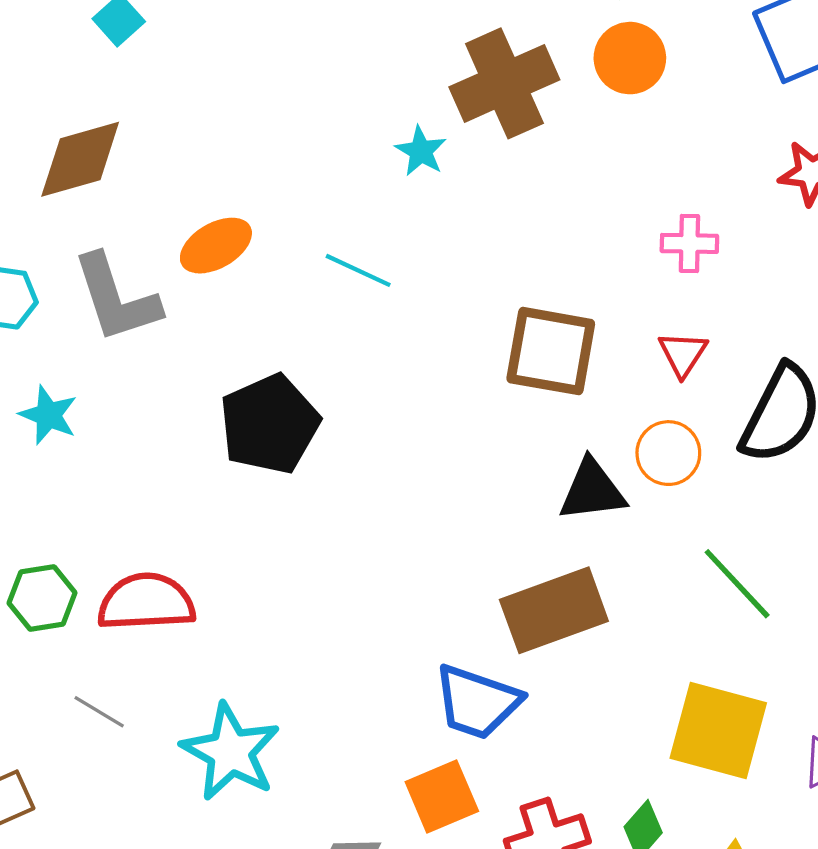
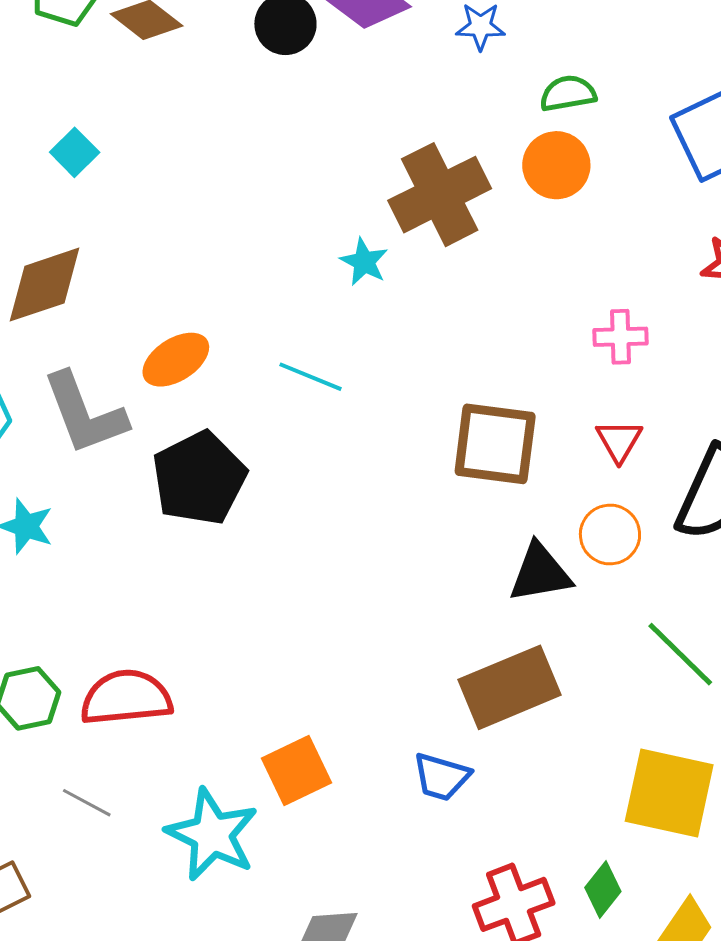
black pentagon: (270, 424) -> (199, 478), moved
blue trapezoid: (477, 702) -> (441, 777), size x0.7
orange square: (442, 797) -> (297, 770), moved

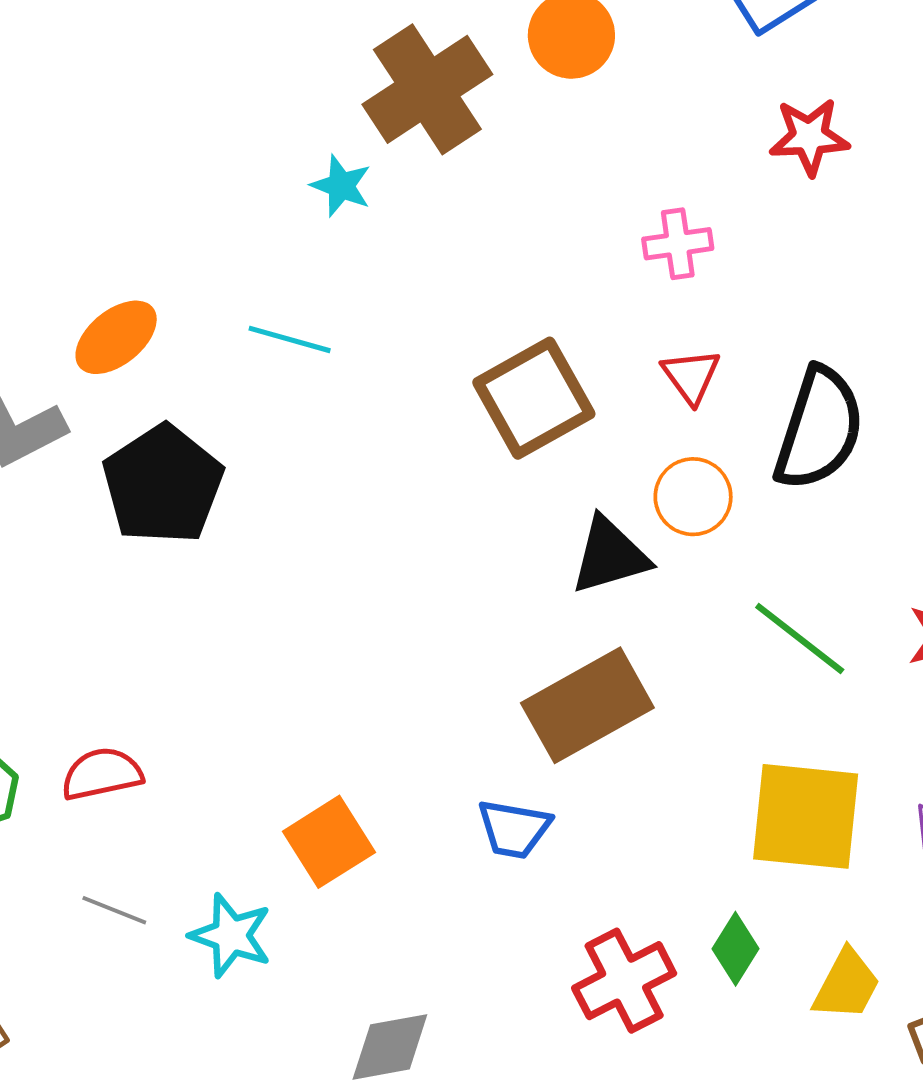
brown square: (495, 444) -> (534, 398), turned -30
red semicircle: (126, 698) -> (102, 774), size x0.7
gray line: (87, 803) -> (114, 910), moved
cyan star: (212, 835) -> (231, 936), size x0.7

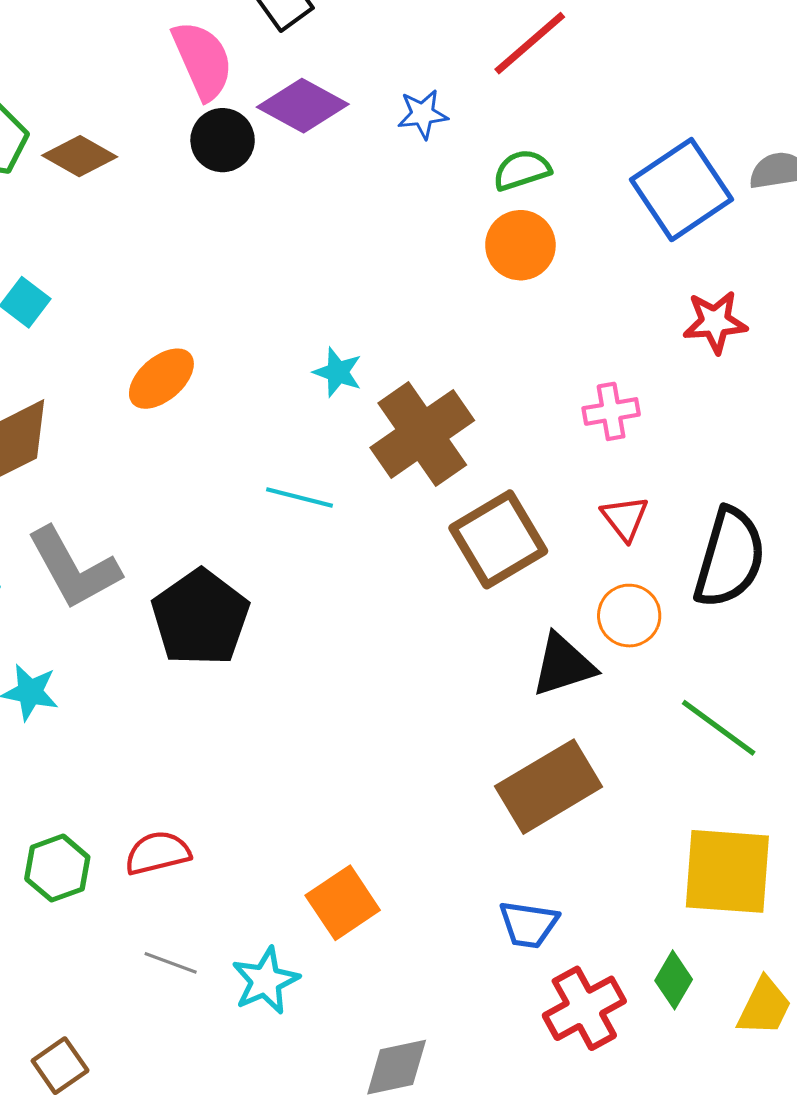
brown cross: (427, 89) -> (422, 434), moved
orange ellipse: (116, 337) -> (161, 379), moved
blue trapezoid: (514, 829) -> (529, 924), moved
cyan star: (231, 936) -> (265, 981), turned 30

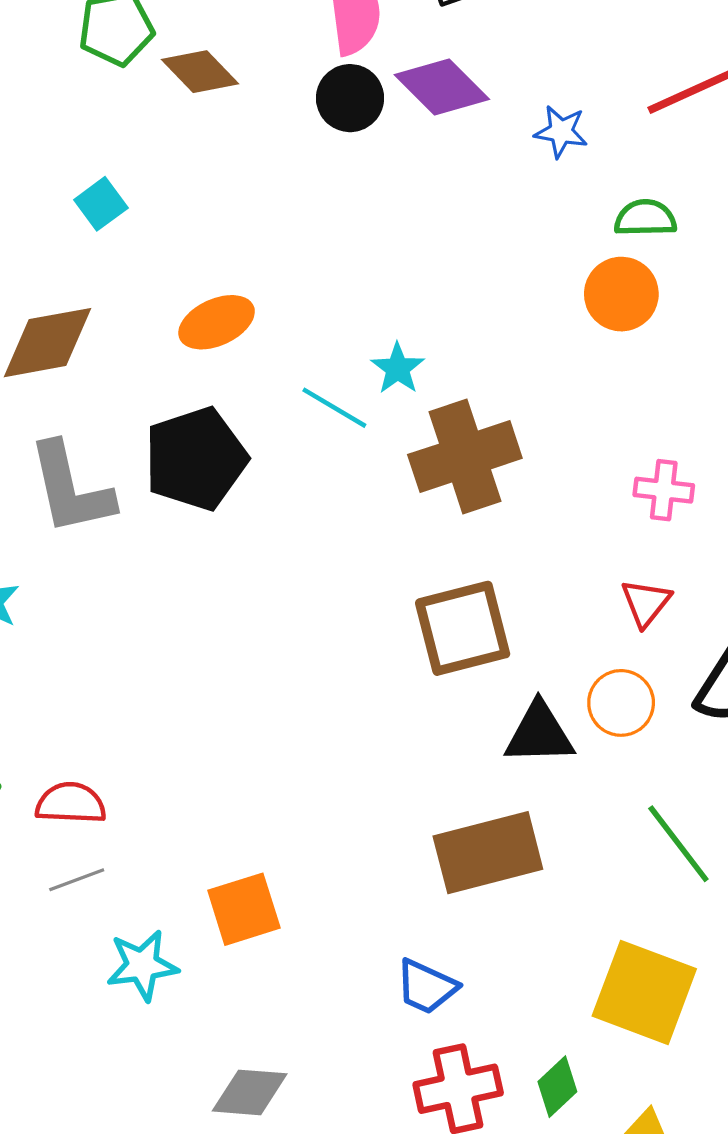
cyan line: (300, 498) -> (334, 408), moved
brown square: (498, 539) -> (463, 628), moved
black pentagon: (200, 618) -> (196, 459), moved
gray line: (171, 963) -> (77, 880), moved, turned -57

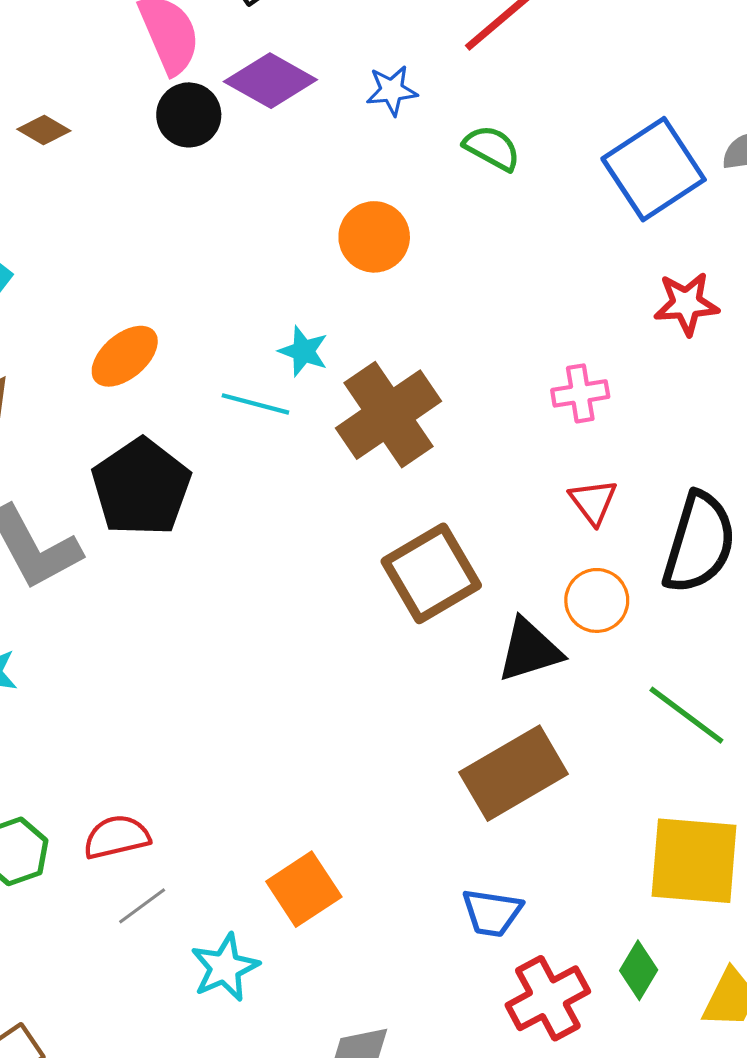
brown diamond: (200, 72) -> (44, 130), size x0.7
green semicircle: (645, 218) -> (492, 148), turned 46
orange circle: (621, 294) -> (374, 237), moved

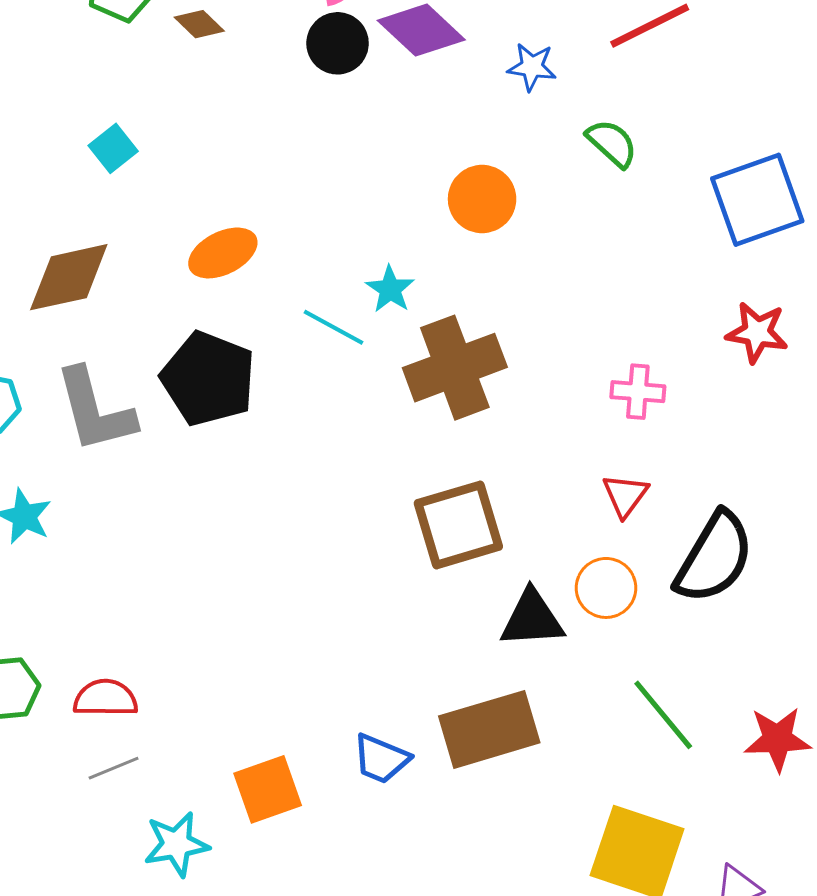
black pentagon: (141, 487) -> (208, 379), turned -30
blue trapezoid: (492, 913) -> (381, 759), moved

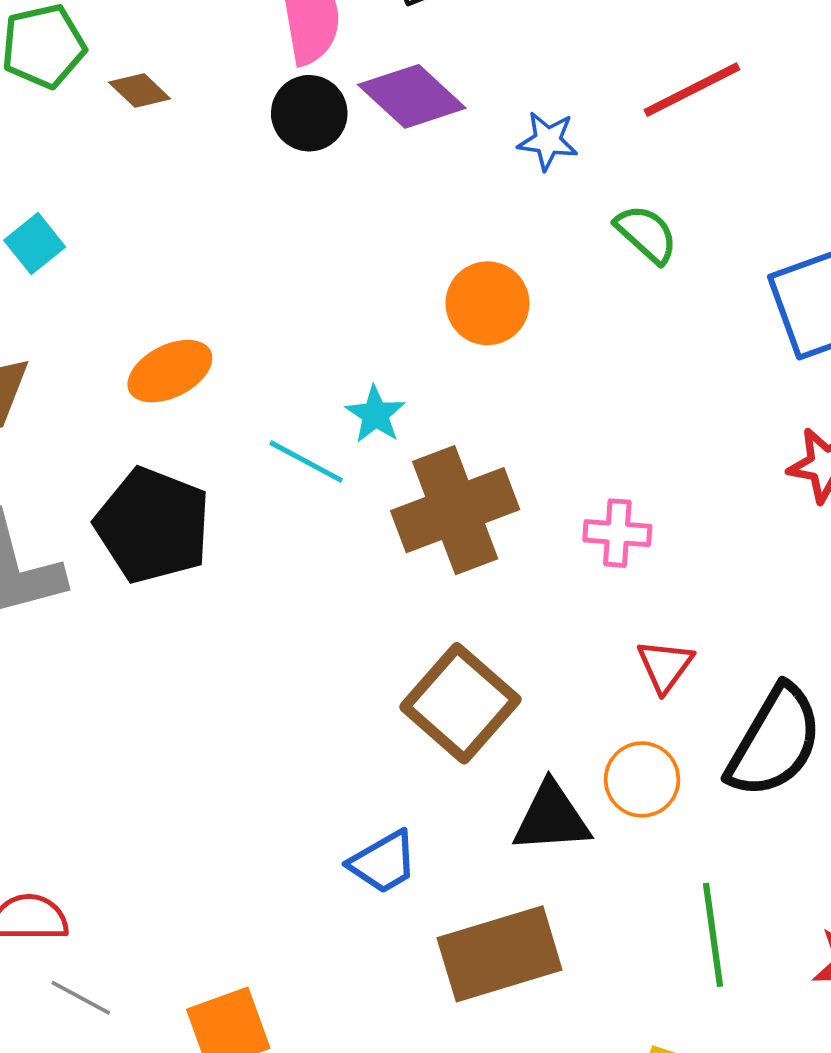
pink cross: (638, 392) -> (617, 533), moved
brown square: (458, 525) -> (461, 703), turned -32
green line: (663, 715) -> (713, 935), turned 32
blue trapezoid: (381, 759) -> (383, 862), moved, turned -52
gray line: (114, 768) -> (81, 998), moved, turned 51

